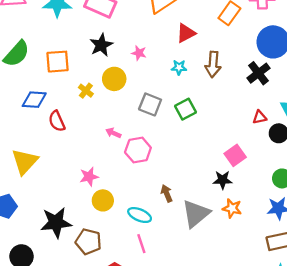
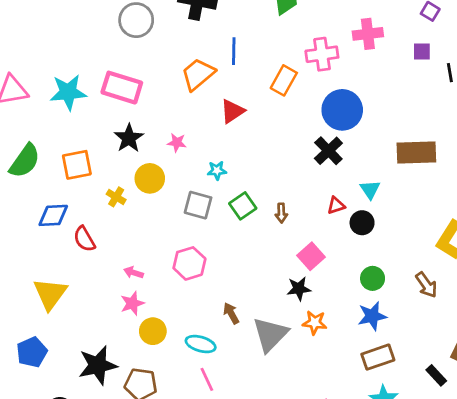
brown arrow: (213, 64) -> (281, 213), moved, size x0.6
cyan star: (179, 67) -> (217, 170), moved
pink arrow: (113, 133) -> (134, 273), moved

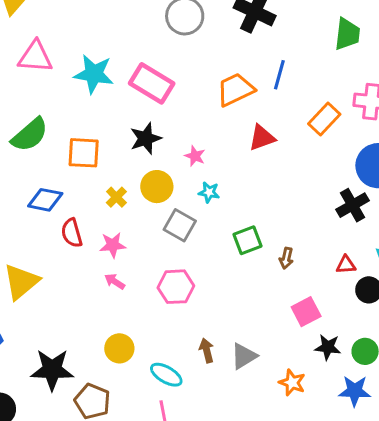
cyan star: (217, 170) -> (209, 192), moved
gray square: (198, 205) -> (180, 225), moved
black star: (299, 289) -> (328, 347), moved
pink star: (132, 303) -> (113, 245), moved
gray triangle: (270, 334) -> (244, 356), moved, size x0.7

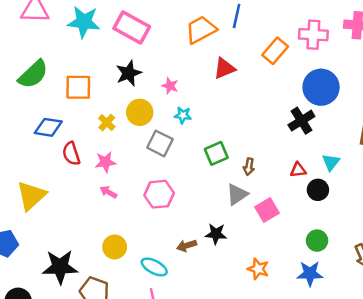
black star: (328, 347) -> (216, 234), moved
brown arrow: (207, 350) -> (187, 246), turned -90
gray triangle: (244, 356) -> (237, 194), moved

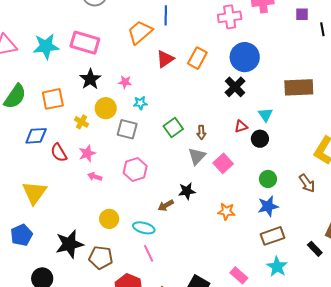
orange rectangle: (275, 51) -> (197, 58), moved

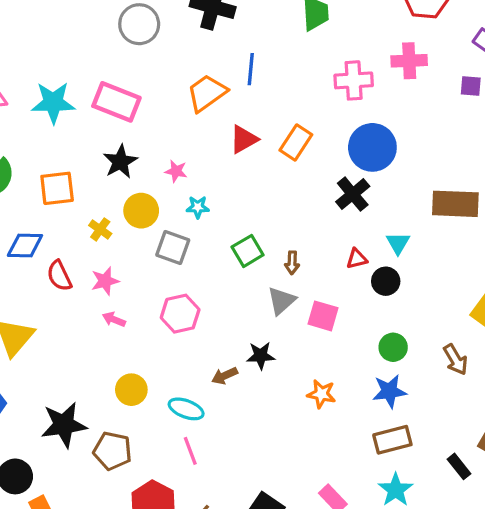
pink square: (223, 163) -> (323, 316), turned -36

